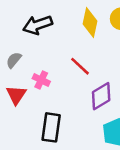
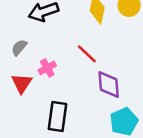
pink cross: (41, 80) -> (47, 68), turned 35
purple diamond: (101, 96) -> (109, 85), turned -64

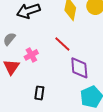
black rectangle: (57, 116) -> (39, 93), size x0.6

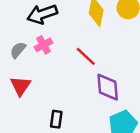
pink cross: (31, 55) -> (44, 45), moved

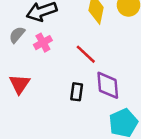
gray semicircle: (18, 50) -> (17, 35), moved
black rectangle: (56, 119) -> (77, 92), moved

